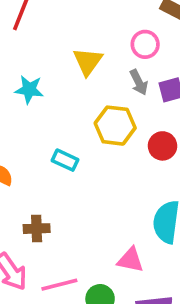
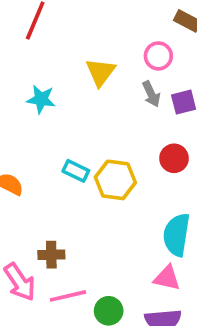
yellow hexagon: (115, 126) -> (115, 180), moved
brown cross: (37, 229) -> (51, 255), moved
pink triangle: (130, 260) -> (167, 278), moved

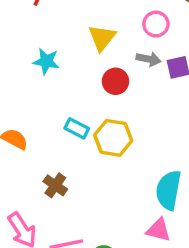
gray arrow: (151, 94) -> (148, 59), turned -55
red circle: (174, 158) -> (116, 81), moved
brown cross: (51, 255) -> (55, 185), moved, turned 35

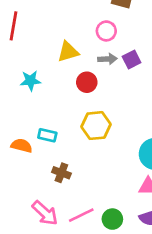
yellow triangle: (102, 38) -> (68, 52), turned 50
cyan rectangle: (77, 128) -> (47, 135), moved

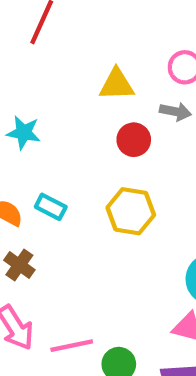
cyan star: (30, 81) -> (24, 133), moved
brown cross: (61, 173) -> (19, 265), moved

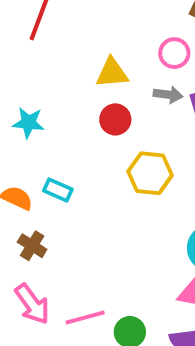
red circle: (134, 140) -> (115, 119), moved
yellow hexagon: (131, 211) -> (150, 173), moved

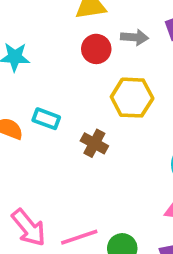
gray arrow: (168, 95) -> (134, 37), moved
brown cross: (32, 246) -> (94, 143), moved

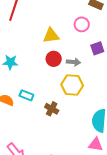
gray arrow: (134, 37) -> (73, 62), moved

